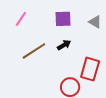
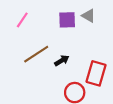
gray triangle: (95, 22) -> (89, 16), moved
black arrow: (64, 45) -> (62, 61), moved

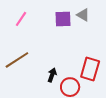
brown line: (36, 54) -> (17, 60), moved
black arrow: (62, 61) -> (52, 75), moved, turned -40

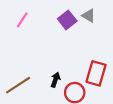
purple square: (63, 19) -> (67, 20), turned -36
brown line: (17, 60) -> (18, 85), moved

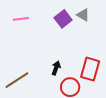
pink line: (22, 20) -> (21, 19), turned 49
black arrow: (55, 80) -> (56, 68), moved

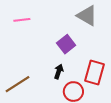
gray triangle: (83, 15) -> (87, 16), size x1.5
purple square: (63, 19) -> (66, 44), moved

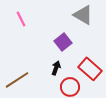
pink line: (22, 20) -> (21, 19), turned 70
red rectangle: (94, 73) -> (90, 69), turned -65

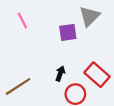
gray triangle: (83, 15) -> (89, 16), turned 45
purple square: (63, 42) -> (68, 32), moved, turned 30

